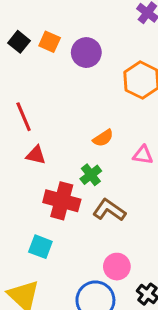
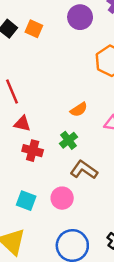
purple circle: (86, 53) -> (80, 17), moved
red cross: (62, 201) -> (33, 151), moved, size x0.7
pink circle: (117, 267) -> (62, 198), moved

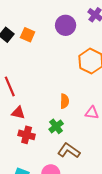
orange semicircle: (79, 110) -> (64, 101), turned -56

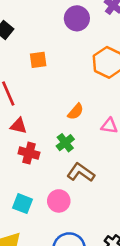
orange square: (28, 35) -> (38, 60), moved, turned -32
orange semicircle: (64, 101) -> (76, 112), turned 40

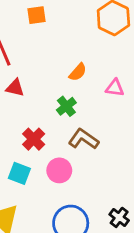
red cross: (29, 153) -> (34, 139), moved, turned 30

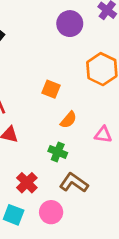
orange square: (36, 15) -> (51, 89), moved, turned 30
green cross: (66, 106) -> (58, 152), turned -30

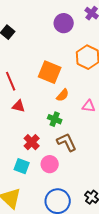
orange square: (51, 89) -> (50, 72), size x1.6
brown L-shape: (74, 183) -> (67, 142), turned 30

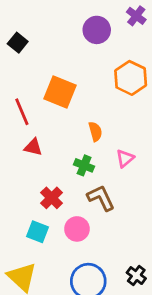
orange square: (50, 72) -> (60, 92), moved
orange semicircle: (63, 95) -> (95, 132), turned -56
pink triangle: (89, 106) -> (125, 158), moved, turned -48

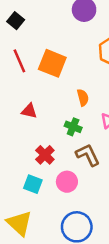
red line: (22, 112) -> (19, 61), moved

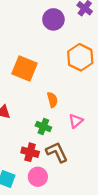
red cross: (45, 155) -> (30, 152), moved, turned -30

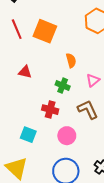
brown L-shape: (57, 152) -> (88, 110), moved
pink circle: (38, 177) -> (67, 136), moved

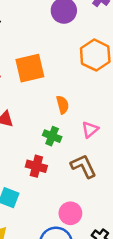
orange square: (45, 31) -> (30, 68), turned -35
pink circle: (67, 136) -> (70, 213), moved

